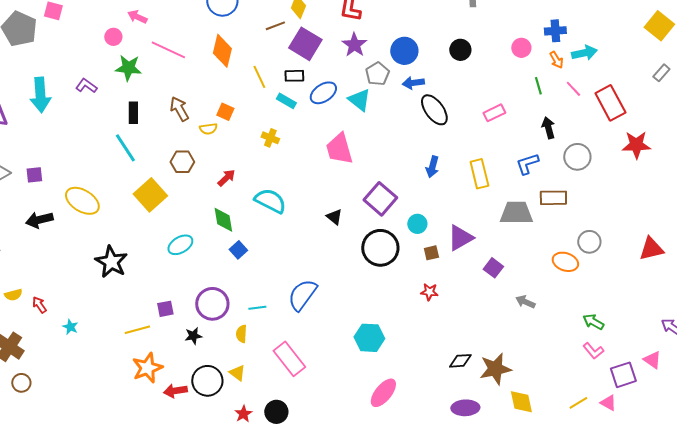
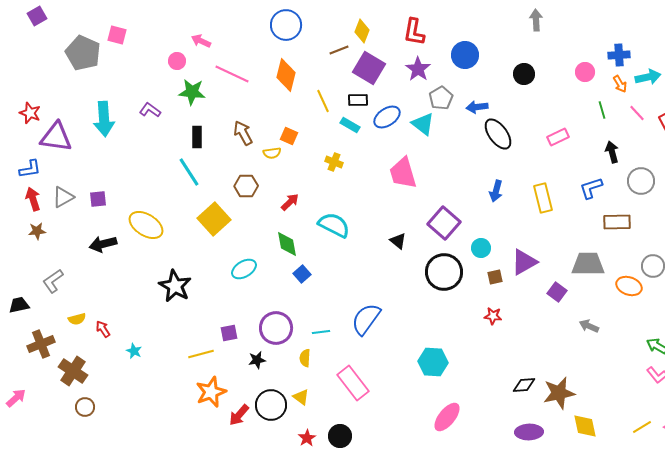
blue circle: (404, 51) -> (465, 55), moved
gray trapezoid: (516, 213) -> (588, 264), moved
red arrow: (175, 391) -> (239, 415), turned -40

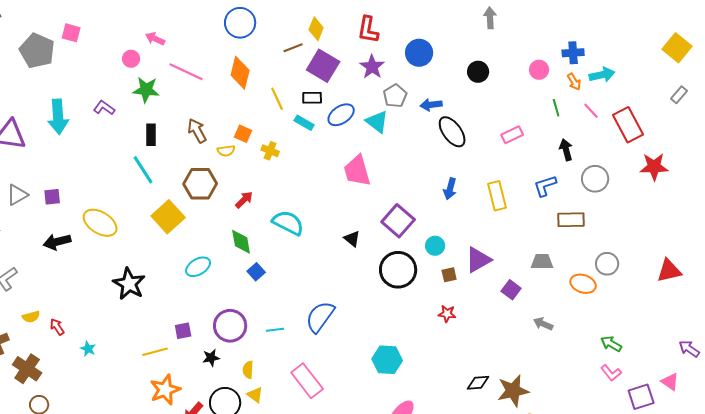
yellow cross: (334, 162) -> (270, 151), moved
brown hexagon: (246, 186) -> (200, 184), size x1.4
gray trapezoid: (588, 264) -> (542, 262), size x0.7
yellow semicircle: (305, 358) -> (248, 370), moved

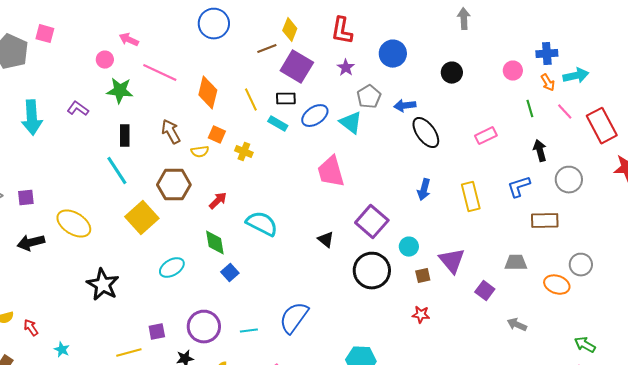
purple star: (372, 67) -> (346, 68), size x0.7
orange diamond: (240, 73) -> (208, 93), moved
purple triangle: (478, 260) -> (452, 261), turned -40

